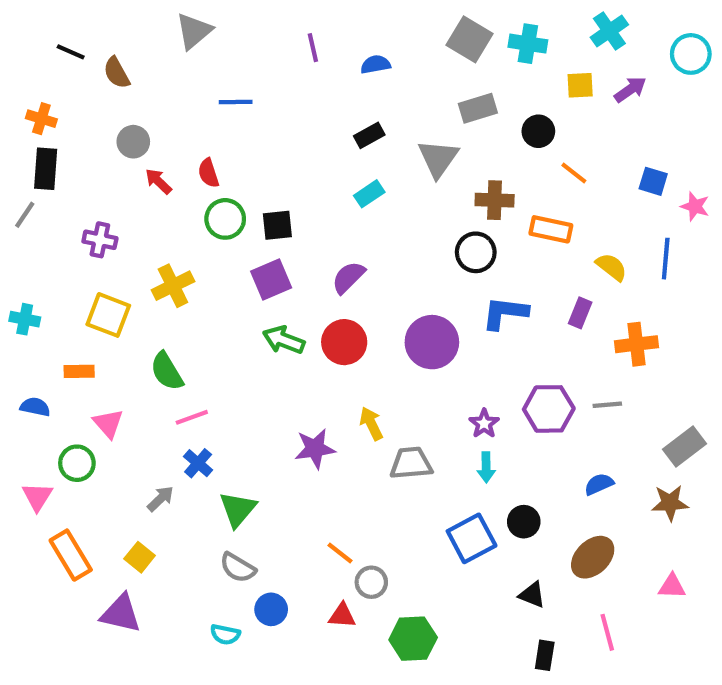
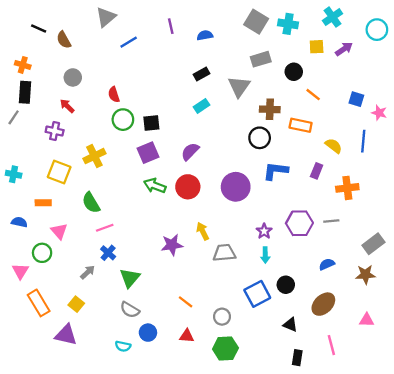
blue line: (236, 102) -> (129, 42), moved, turned -30
red arrow: (158, 181) -> (67, 106), moved
gray circle: (371, 582) -> (222, 317), moved

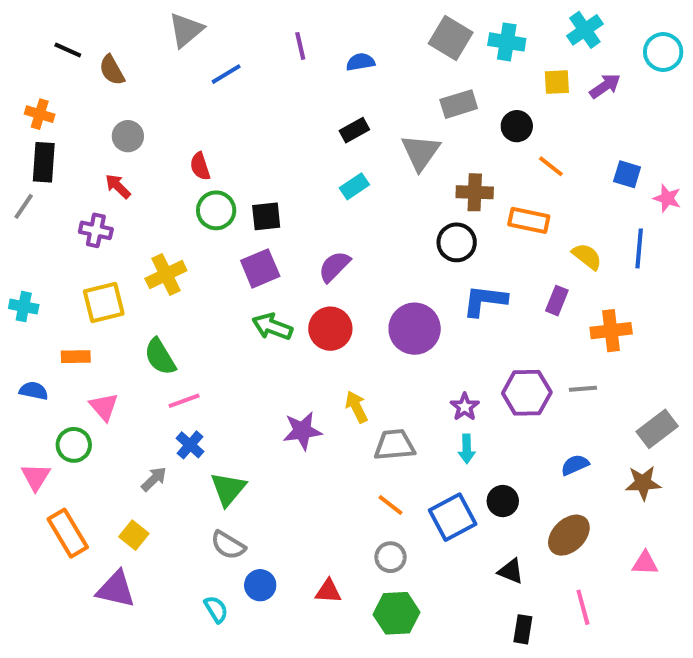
yellow square: (59, 172) -> (104, 303), turned -35
orange line: (186, 302) -> (391, 505), moved
cyan semicircle: (123, 346) -> (216, 609), turned -133

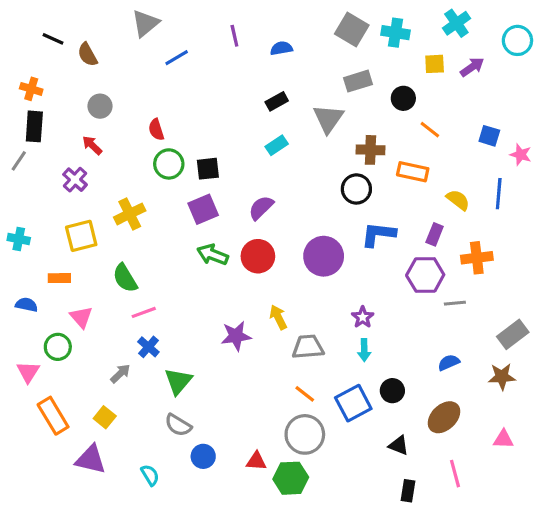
purple cross: (96, 230) -> (75, 180), turned 30
purple hexagon: (527, 393) -> (425, 275), moved
gray circle: (391, 557) -> (305, 434), size x1.6
cyan semicircle: (216, 609) -> (150, 475), moved
green hexagon: (397, 613) -> (291, 478), moved

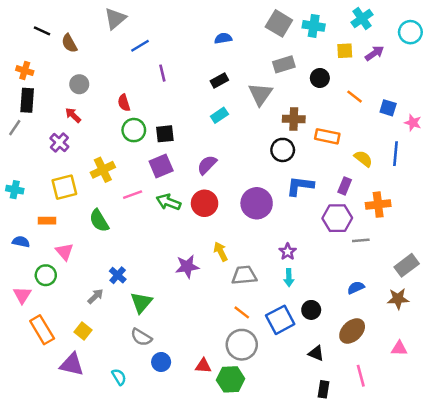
purple line: (234, 36) -> (162, 73), moved
orange line: (430, 130) -> (355, 97), moved
pink line: (144, 312) -> (133, 195), moved

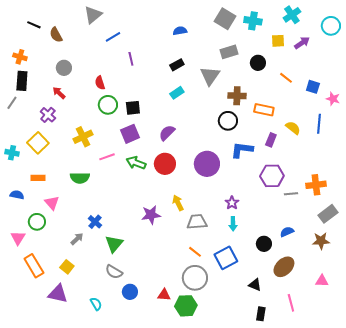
purple rectangle: (345, 186) -> (271, 140), moved
yellow square: (64, 187) -> (38, 143), moved, turned -30
orange cross: (378, 205) -> (316, 185), moved
green semicircle: (99, 221) -> (80, 178), turned -60
black circle: (311, 310) -> (264, 244), moved

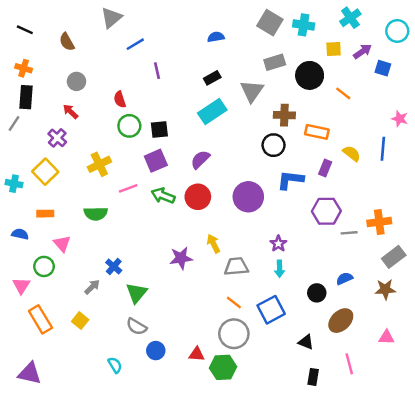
black line: (34, 25) -> (25, 30), moved
black circle: (258, 63) -> (310, 75), size x1.5
blue square: (313, 87) -> (383, 68), moved
cyan rectangle: (177, 93) -> (212, 111), size x1.6
purple triangle: (58, 294) -> (30, 373), moved

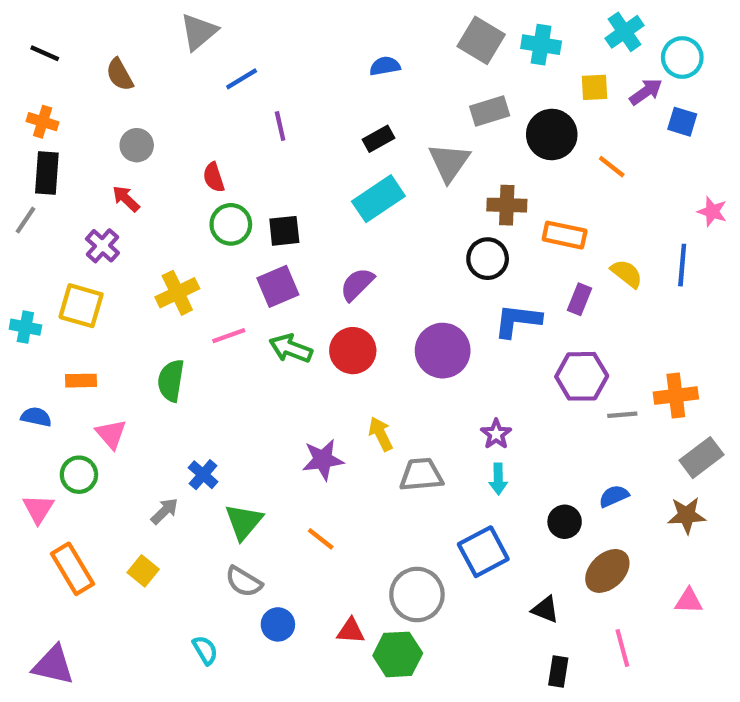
cyan circle: (397, 31) -> (682, 57), moved
yellow square: (45, 172) -> (81, 306), turned -30
green semicircle: (96, 214) -> (171, 381), turned 100
orange line: (234, 303) -> (321, 539), moved

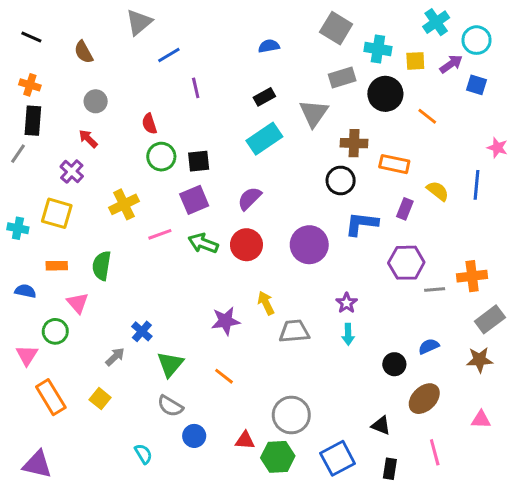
cyan cross: (541, 45) -> (378, 49), moved
green semicircle: (171, 381) -> (102, 266), moved
blue square: (483, 552) -> (338, 458), moved

